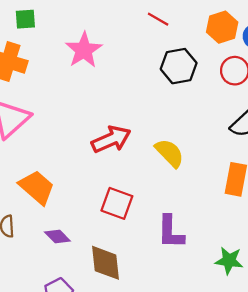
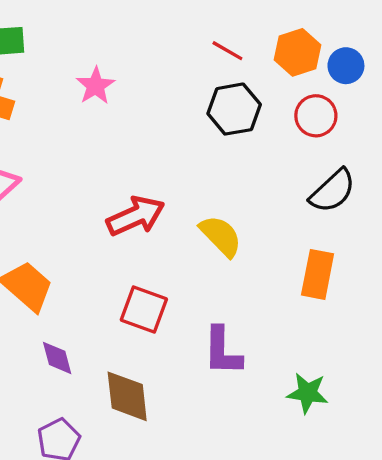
red line: (158, 19) -> (227, 51), moved
pink star: (84, 50) -> (95, 86), size x0.7
purple diamond: (57, 237) -> (57, 358), turned 30

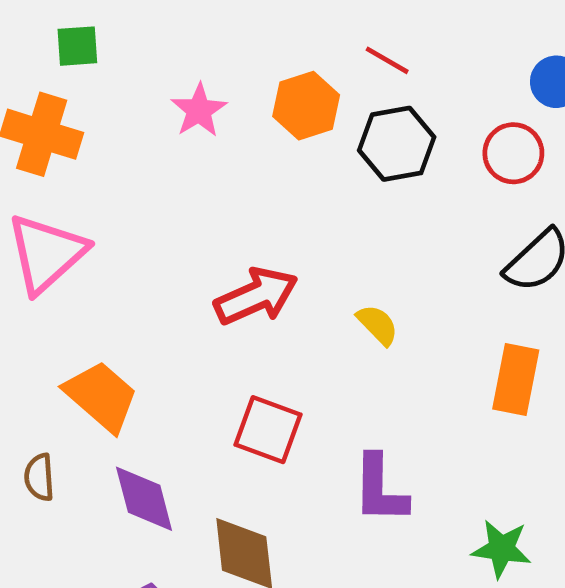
orange hexagon: (298, 52) -> (306, 106), moved
yellow semicircle: (221, 236) -> (378, 325), size x0.7
purple diamond: (57, 358) -> (144, 499), size x1.4

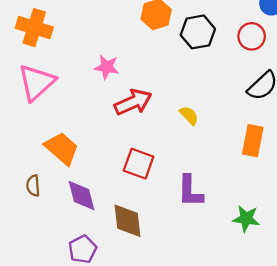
pink star: (199, 110) -> (107, 67), moved, turned -30

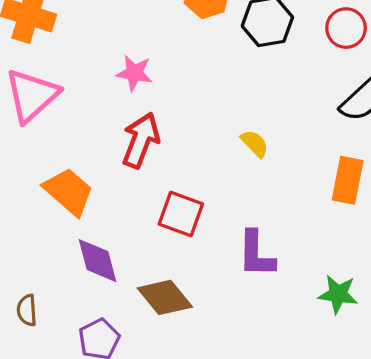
red arrow: (133, 102) -> (141, 140), moved, turned -45
brown semicircle: (33, 186) -> (27, 310), moved
brown diamond: (128, 221) -> (165, 297), turned -33

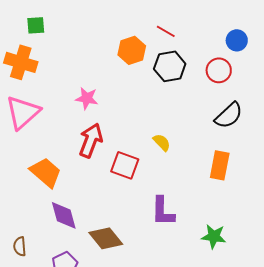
red square: (181, 214) -> (125, 165), moved

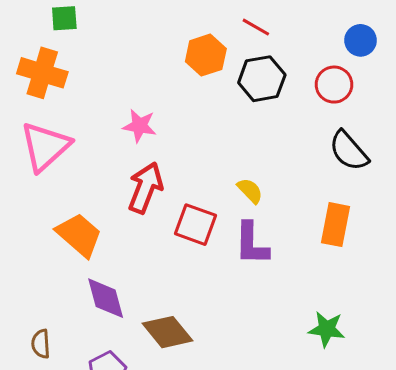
black semicircle: (229, 115) -> (349, 151), turned 92
purple L-shape: (163, 211) -> (251, 244), moved

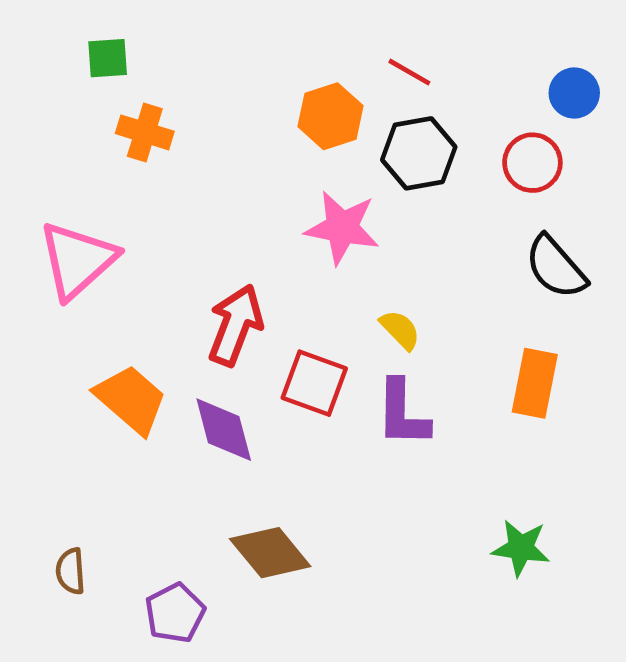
orange cross: (42, 73) -> (145, 132), moved, size x0.7
pink star: (140, 126) -> (342, 228), moved, size x1.4
purple diamond: (106, 298) -> (224, 430), moved

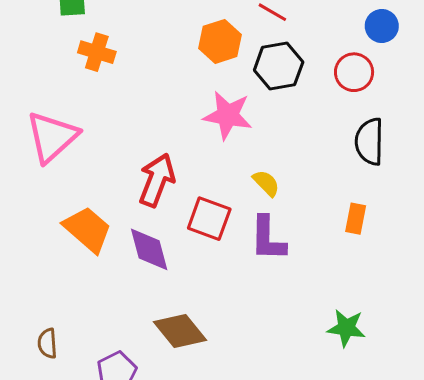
black semicircle: (556, 267) -> (369, 142), turned 42
orange rectangle: (535, 383) -> (356, 219), size x0.7

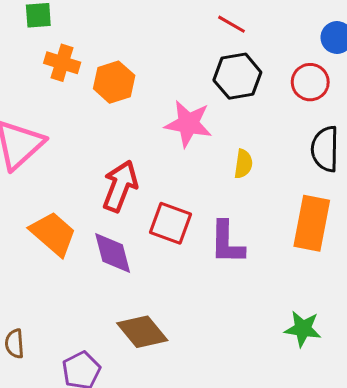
orange hexagon: (220, 41) -> (114, 82), moved
yellow semicircle: (266, 183) -> (243, 164), moved, turned 52
orange rectangle: (356, 219) -> (312, 223), size x1.8

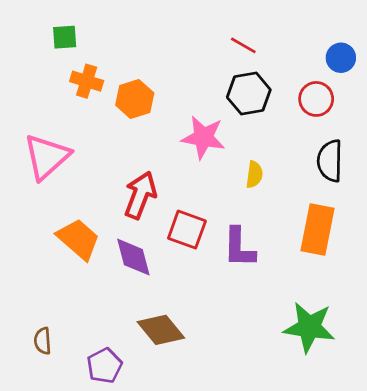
green star: (303, 329) -> (309, 327), size x1.5

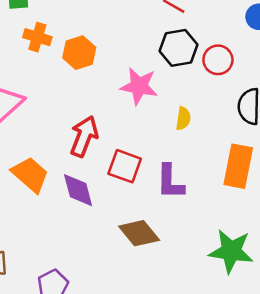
red circle: (316, 99) -> (218, 60), moved
brown diamond: (161, 330) -> (139, 233), moved

